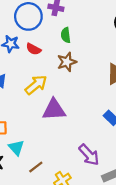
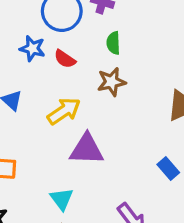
cyan triangle: (16, 148) -> (62, 199), moved

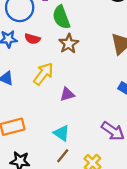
green semicircle: (113, 43) -> (61, 17), size x1.5
purple triangle: (87, 149) -> (67, 94), size x0.6

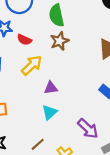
red semicircle: (32, 39) -> (24, 40), moved
cyan triangle: (62, 133) -> (50, 112), moved, turned 35

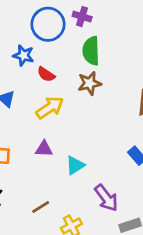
purple triangle: (51, 88) -> (44, 149), moved
cyan triangle: (50, 112) -> (75, 165), moved

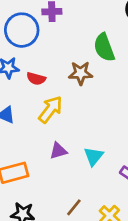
green semicircle: (91, 51) -> (104, 48), moved
brown star: (89, 83) -> (81, 73), turned 30

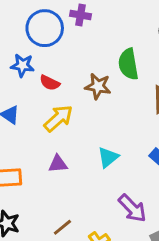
cyan triangle: (93, 156) -> (108, 157), moved

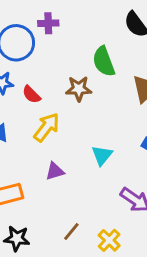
red semicircle: (50, 83) -> (31, 95), turned 30

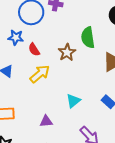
brown star: (79, 89) -> (67, 52), turned 30
purple triangle: (55, 171) -> (46, 121), moved

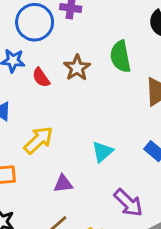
brown star: (67, 52) -> (77, 68), moved
yellow arrow: (40, 74) -> (38, 140), moved

